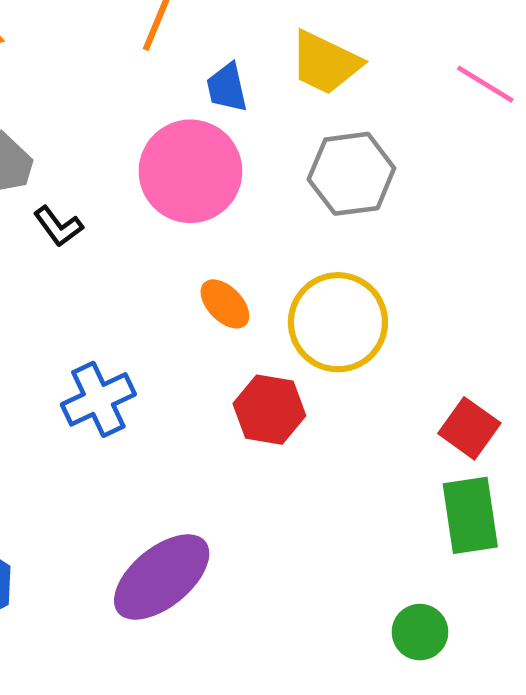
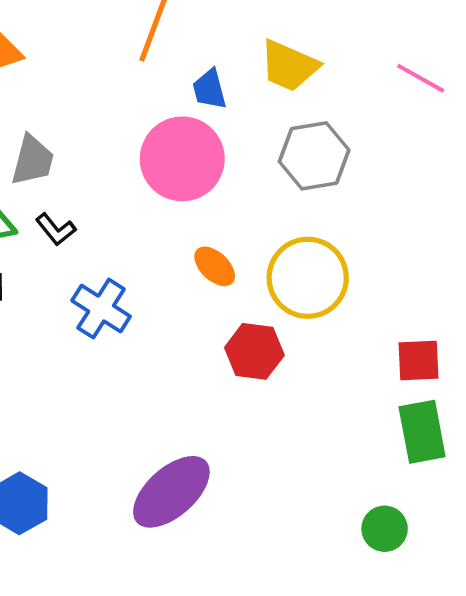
black L-shape: (58, 226) -> (56, 229), moved
blue cross: (98, 399) -> (101, 309), moved, turned -30
red square: (469, 428) -> (419, 360), turned -36

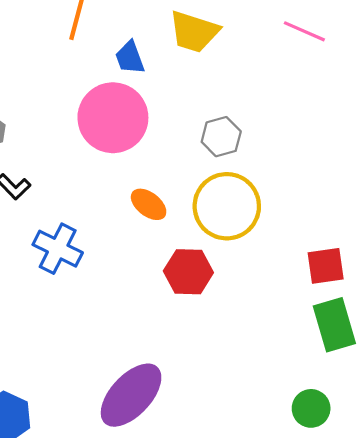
gray hexagon: (314, 156) -> (221, 137), moved, size x0.7

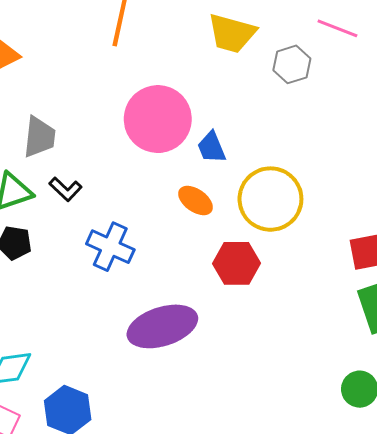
blue trapezoid: (130, 58) -> (211, 147), moved
gray hexagon: (221, 137) -> (292, 64), moved
purple ellipse: (131, 395) -> (162, 326), moved, turned 32

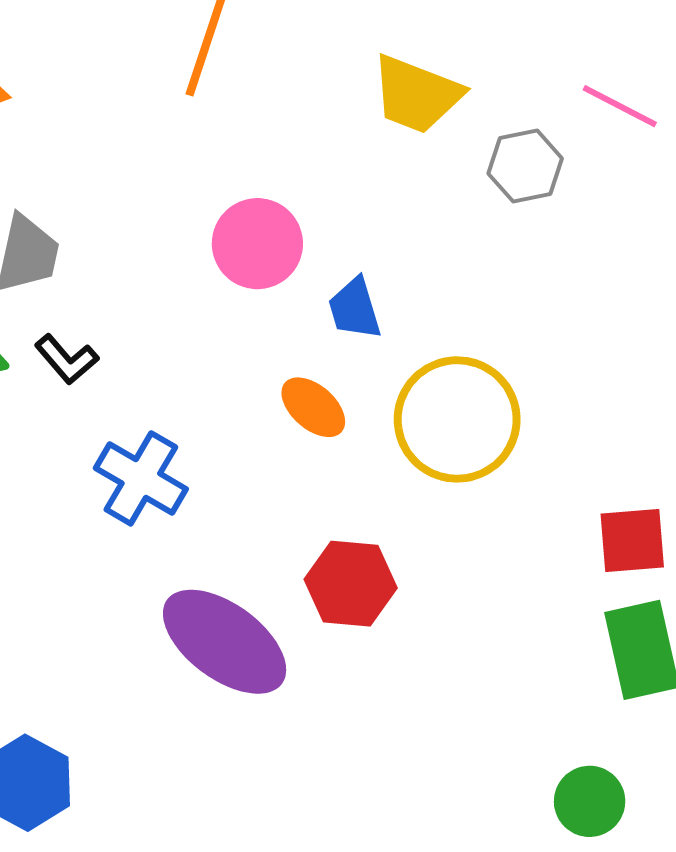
pink circle: (158, 119) -> (257, 244), size x0.7
red hexagon: (236, 263) -> (351, 584), moved
purple ellipse: (162, 326) -> (225, 642), turned 48

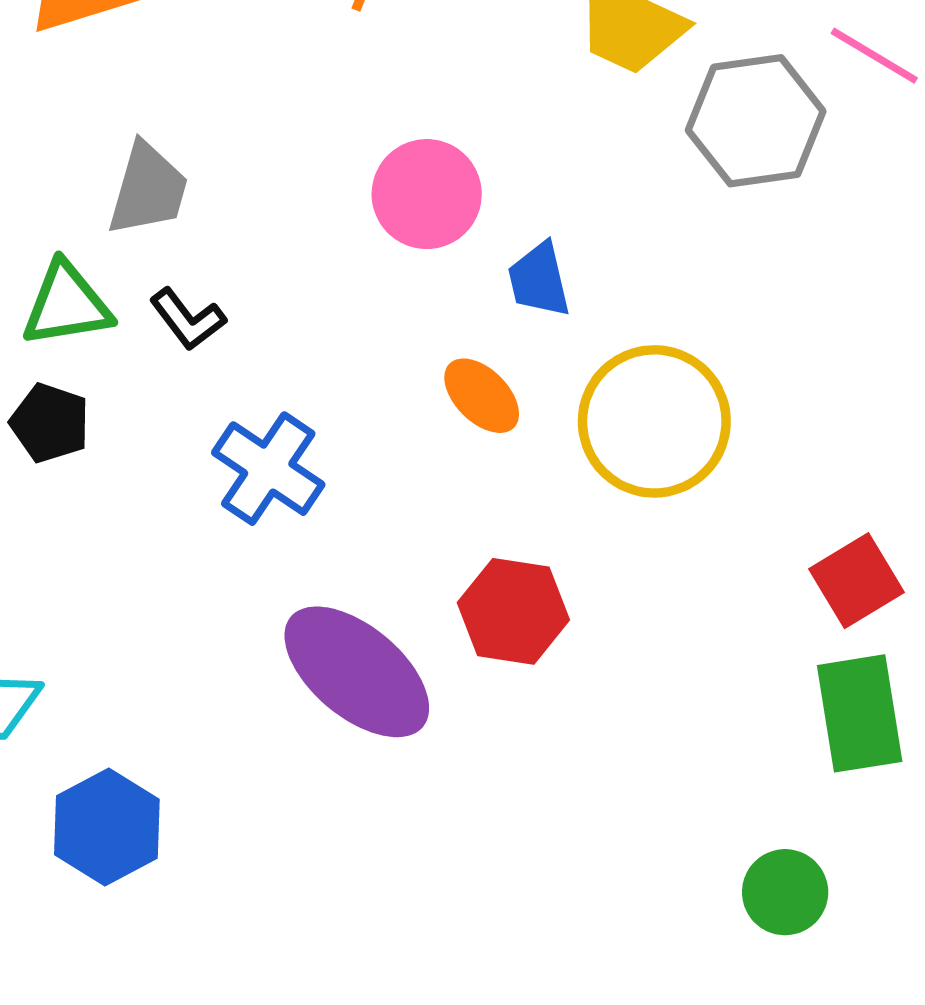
gray hexagon: (525, 166) -> (756, 121), size x1.5
red square: (632, 540) -> (856, 581), turned -30

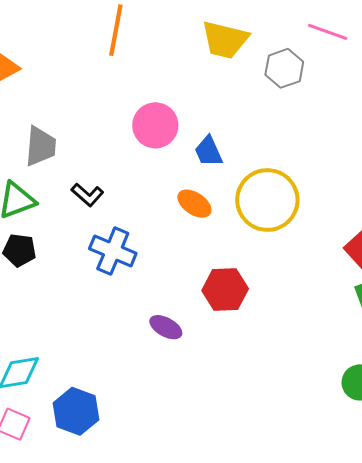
gray hexagon: (756, 121) -> (284, 68), size x0.7
black L-shape: (188, 319) -> (87, 195), moved
purple ellipse: (357, 672) -> (166, 327), size x0.5

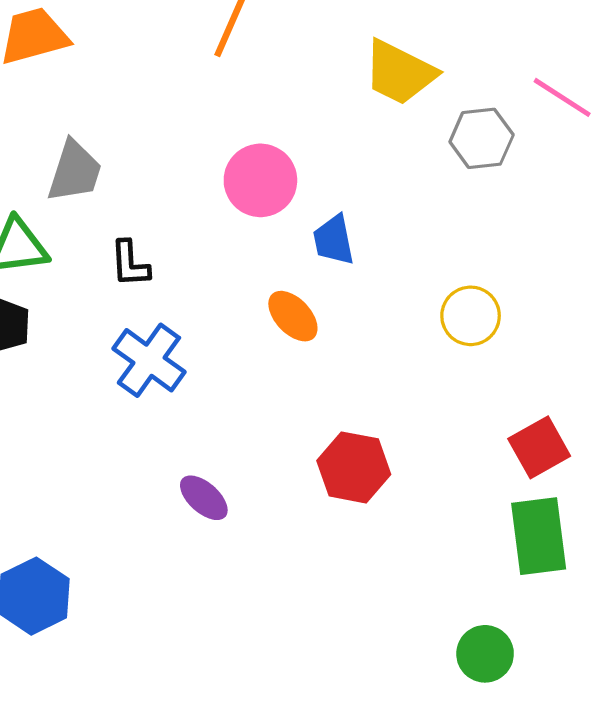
black L-shape: (87, 195) -> (130, 264), turned 32
yellow circle: (267, 200) -> (471, 316), moved, size x0.6
red hexagon: (225, 290) -> (354, 467), moved

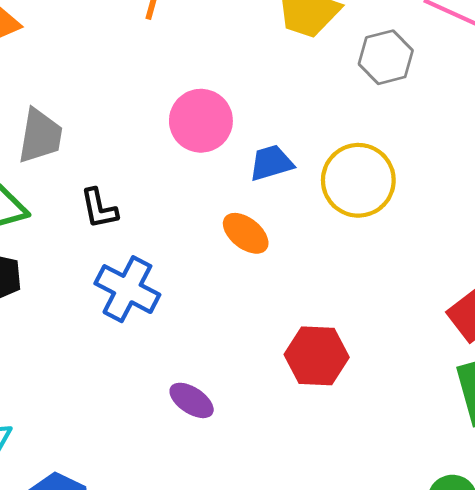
blue trapezoid: (334, 240) -> (271, 163), turned 93
yellow circle: (471, 316) -> (358, 180), moved, size x1.4

